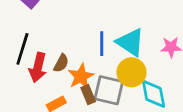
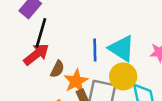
black line: (22, 49) -> (41, 33), moved
red arrow: (38, 67) -> (36, 54), moved, turned -140

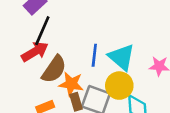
brown semicircle: (57, 69) -> (54, 69), size x1.6
orange star: (76, 81) -> (71, 84), turned 30

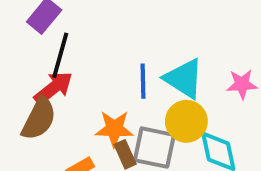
brown semicircle: (54, 69) -> (39, 119), moved

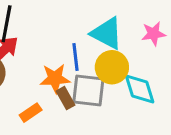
blue line: (143, 81) -> (75, 57), moved

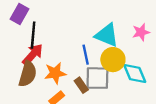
orange star: (55, 78) -> (55, 73), moved

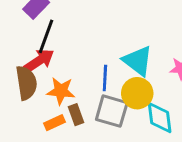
brown semicircle: (28, 74) -> (26, 83), turned -40
brown rectangle: (81, 85) -> (76, 115), moved

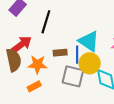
black line: (46, 36) -> (46, 22), moved
blue line: (105, 78) -> (77, 55), moved
brown rectangle: (76, 115) -> (60, 53), moved, turned -72

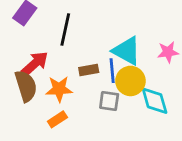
gray square: (73, 76) -> (109, 101), size x0.7

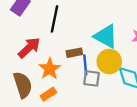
blue line: (112, 71) -> (85, 65), moved
brown semicircle: (26, 86) -> (23, 85), moved
orange star: (59, 89) -> (50, 69), turned -30

